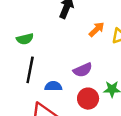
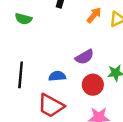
green semicircle: (25, 39) -> (23, 19), moved, turned 35
black line: (30, 70) -> (21, 75), moved

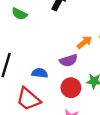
orange arrow: (94, 15) -> (84, 42), moved

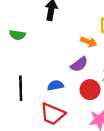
orange arrow: (84, 42) -> (89, 42), turned 77

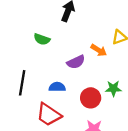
green semicircle: (17, 35) -> (42, 39), moved
purple semicircle: (79, 64) -> (76, 62), moved

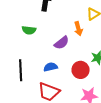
orange arrow: (99, 50) -> (78, 29), turned 56

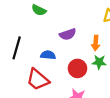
orange arrow: (78, 29) -> (96, 43), moved

